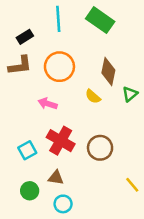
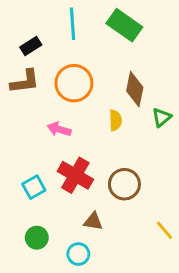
yellow semicircle: (93, 96) -> (116, 120), turned -133
brown triangle: (56, 178) -> (93, 221), moved

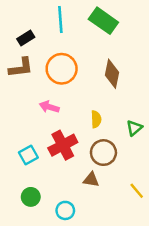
green triangle: (162, 117) -> (134, 128), moved
yellow semicircle: (116, 120) -> (96, 119), moved
red cross: (75, 175) -> (63, 145), turned 32
brown triangle: (93, 221) -> (91, 180), moved

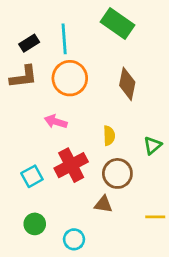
cyan line: (60, 19) -> (64, 39), moved
yellow line: (137, 191) -> (155, 217), turned -49

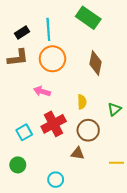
green circle: (35, 224) -> (18, 165), moved

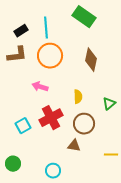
green circle: (18, 165) -> (13, 164), moved

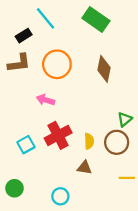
cyan line: (46, 28) -> (45, 18), moved, turned -35
yellow semicircle: (78, 97) -> (89, 141), moved
brown circle: (84, 124) -> (117, 142), moved

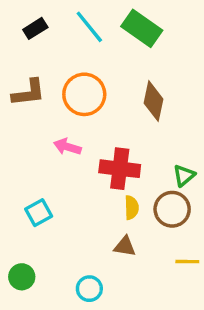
cyan line: (45, 18) -> (89, 27), moved
black rectangle: (24, 36) -> (35, 28), moved
red cross: (58, 135) -> (120, 169), moved, turned 35

